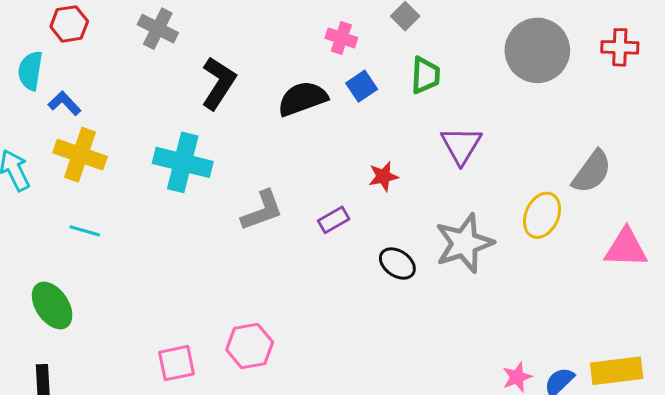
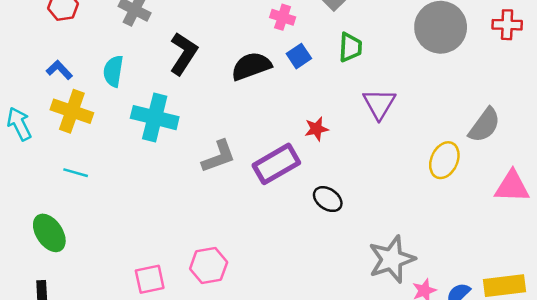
cyan semicircle: (30, 71) -> (113, 71), moved
purple rectangle: (334, 220) -> (276, 164), size x1.8
gray star: (464, 243) -> (392, 259), moved

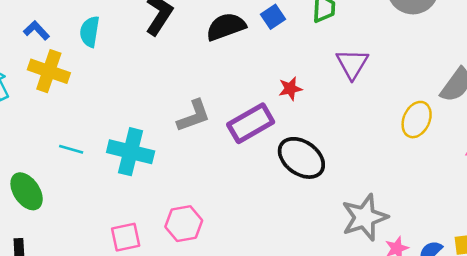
cyan cross: (155, 118) -> (131, 152), moved
cyan line: (76, 173) -> (71, 149), moved
black ellipse: (328, 199) -> (301, 158), size x1.6

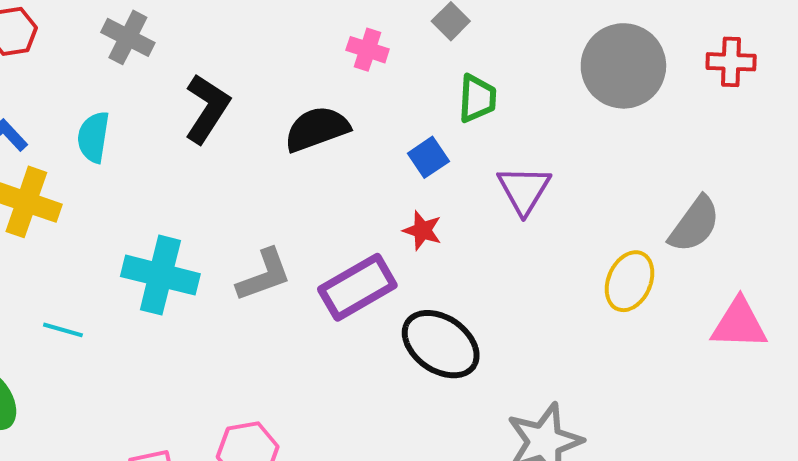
blue square: (273, 17) -> (428, 157), moved
red star: (290, 89) -> (422, 230), turned 30
cyan cross: (131, 152) -> (160, 275), moved

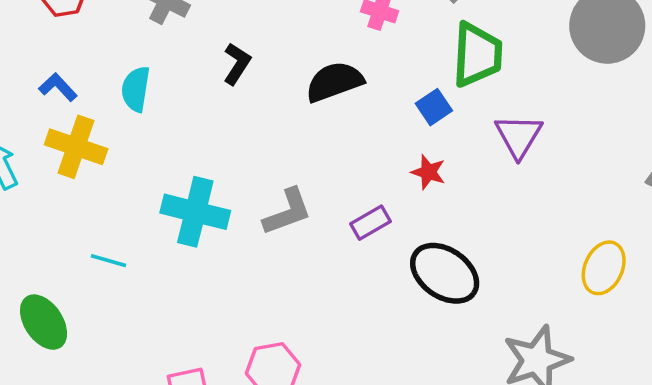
green trapezoid: (477, 98) -> (477, 55), size x1.5
black L-shape: (207, 109) -> (237, 64), size x0.7
yellow ellipse: (630, 281) -> (604, 268), moved
purple rectangle: (357, 287) -> (371, 223), size x0.6

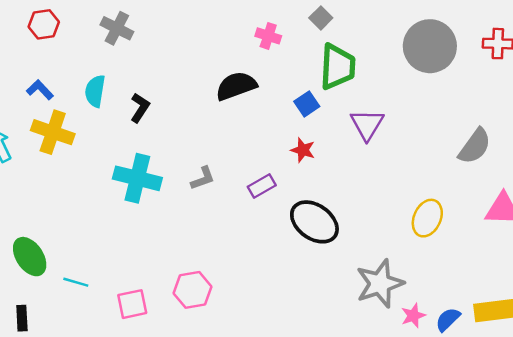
black L-shape: (237, 64) -> (140, 108), moved
gray L-shape: (287, 212) -> (203, 178), size x0.7
cyan line: (109, 261) -> (76, 282), moved

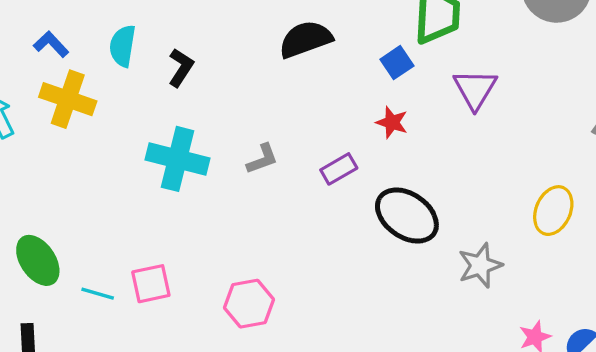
gray star: (380, 284) -> (480, 265), moved, size x0.7
pink square: (132, 304) -> (151, 284), moved

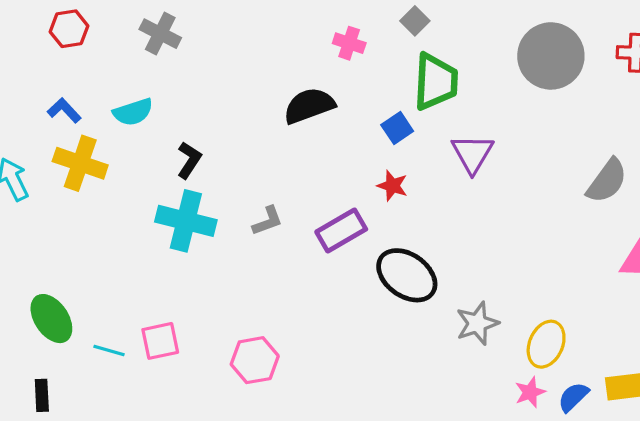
cyan semicircle: (123, 46) -> (133, 112), turned -117
black L-shape: (181, 68) -> (189, 160), moved
purple rectangle: (339, 169) -> (341, 230), size x1.4
yellow ellipse: (553, 211) -> (546, 344), moved

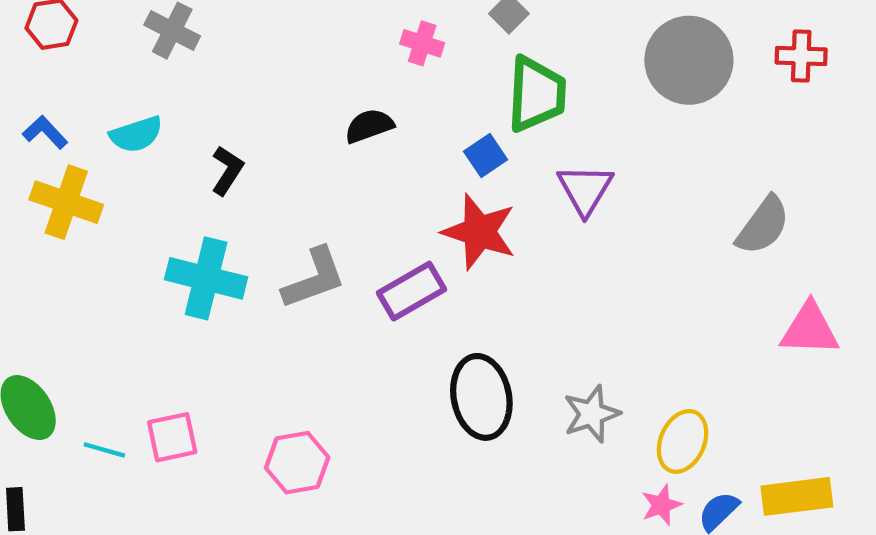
black semicircle: (309, 106) -> (369, 126), size x0.7
black L-shape: (189, 160) -> (227, 170), moved
red star: (392, 186) -> (479, 232), size x1.8
gray L-shape: (268, 221) -> (314, 278), size x1.6
black ellipse: (407, 275) -> (481, 397), moved, turned 44

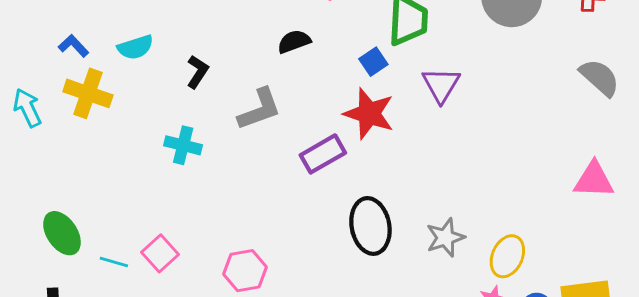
gray semicircle: (763, 225) -> (600, 78), moved, turned -84
cyan cross: (206, 278) -> (183, 145), size x0.7
gray L-shape: (314, 278) -> (259, 109), moved
pink square: (172, 437) -> (160, 253), turned -30

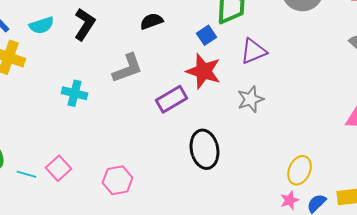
black L-shape: (197, 72) -> (84, 24), moved, size x1.4
purple triangle: (441, 85) -> (254, 51), turned 36
gray star: (445, 238) -> (250, 99), moved

